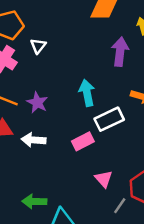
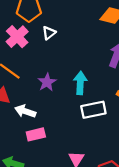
purple star: (37, 103) -> (47, 82), moved
pink rectangle: (83, 141) -> (36, 134), moved

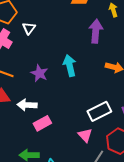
white rectangle: (93, 110) -> (99, 111), moved

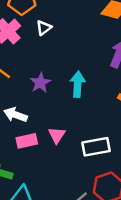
pink triangle: (85, 135) -> (57, 135), moved

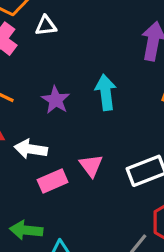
white triangle: (44, 28) -> (46, 26), turned 42

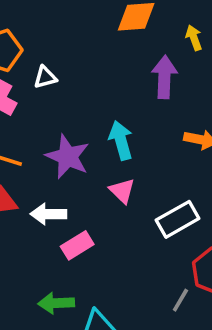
purple star: (56, 100) -> (68, 157), size x1.4
pink triangle: (91, 166) -> (122, 191), moved

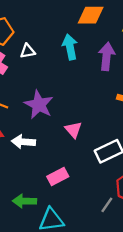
cyan arrow: (121, 140) -> (70, 47), moved
pink rectangle: (77, 245) -> (58, 176), moved

